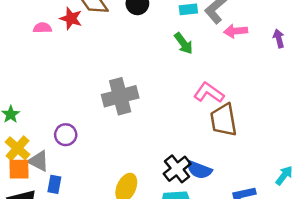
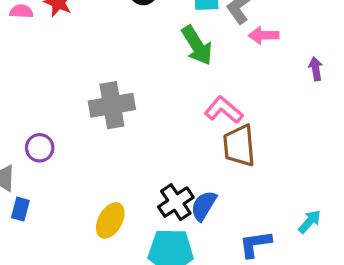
purple arrow: (279, 38) -> (316, 69), moved
green arrow: (184, 43) -> (197, 45), size x1.4
blue semicircle: (199, 170) -> (204, 206), turned 95

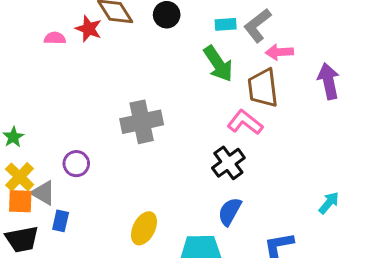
purple arrow: (316, 69) -> (329, 81), size x1.6
brown trapezoid: (239, 146) -> (263, 88), moved
black cross: (176, 202) -> (228, 163), moved
cyan arrow: (310, 222) -> (329, 203), moved

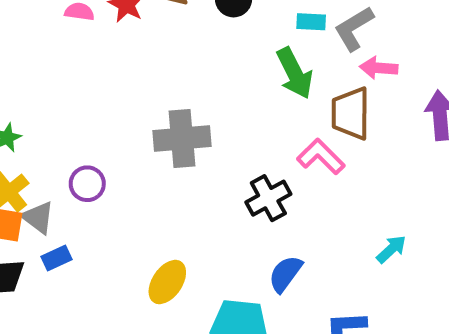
black cross: (228, 163) -> (268, 198), moved
cyan arrow: (329, 203) -> (391, 249), moved
blue rectangle: (61, 221) -> (57, 258), turned 45

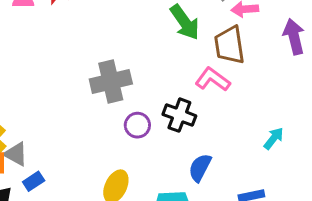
purple circle: (87, 184) -> (137, 125), moved
black cross: (268, 198) -> (179, 115), turned -32

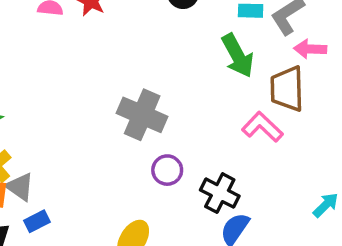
gray cross: (111, 81) -> (142, 115), turned 30
black cross: (179, 115) -> (220, 193), moved

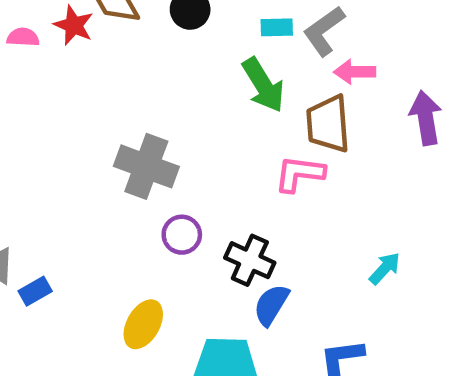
pink L-shape: (262, 127) -> (299, 174), turned -33
blue rectangle: (37, 221) -> (35, 291), moved

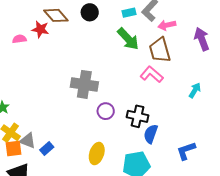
pink L-shape: (299, 174) -> (152, 74), turned 45
cyan arrow: (385, 268) -> (195, 90), moved

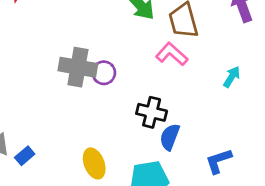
purple circle: (106, 111) -> (104, 73), moved
yellow ellipse: (97, 153) -> (94, 163), turned -40

